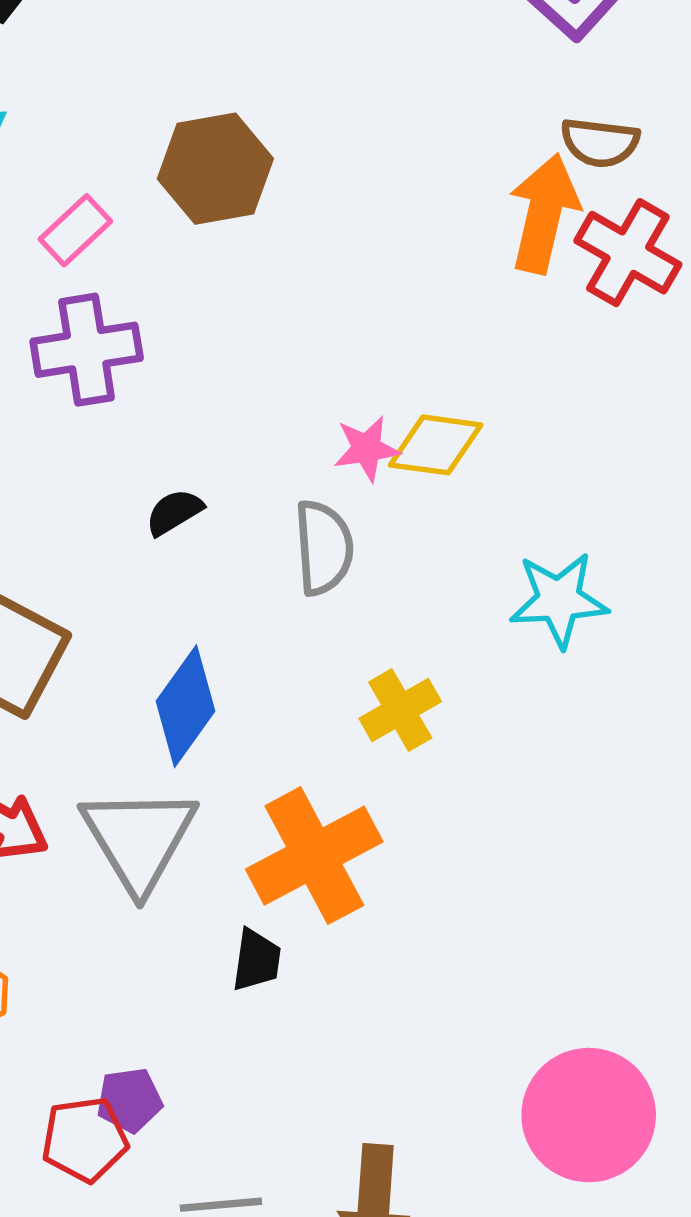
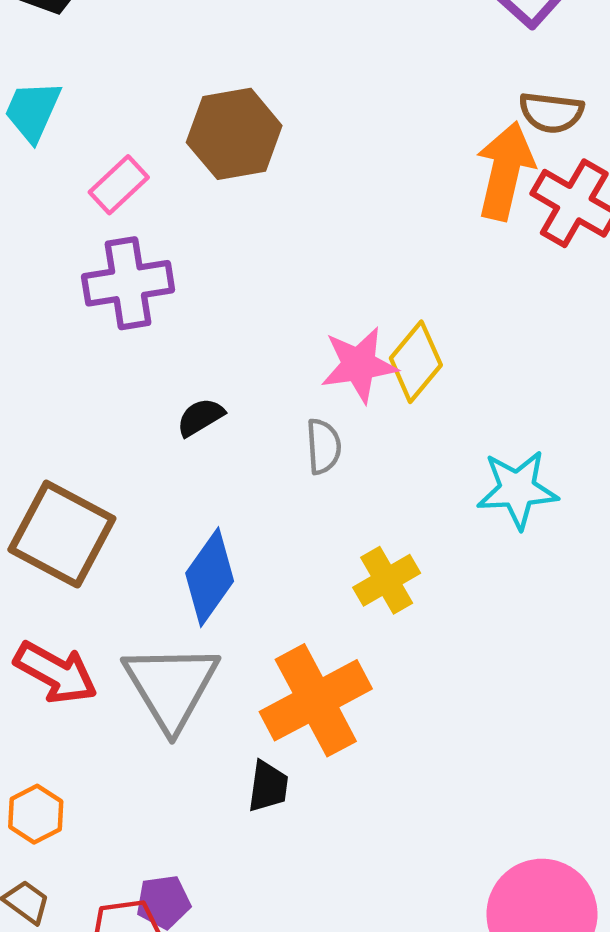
yellow diamond: (436, 445) -> (416, 362), turned -58
pink star: (367, 449) -> (359, 365), size x1.4
gray semicircle: (324, 548) -> (323, 446), size x0.7

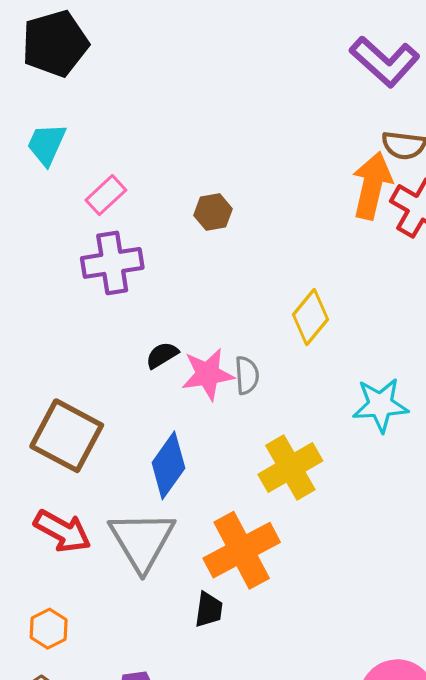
brown hexagon: (234, 134) -> (213, 212), moved, size x0.6
pink star: (359, 365) -> (208, 374), moved
yellow cross: (387, 580) -> (290, 468), size x1.4

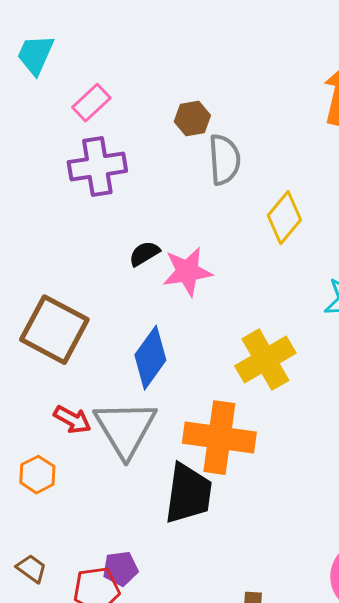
gray semicircle: (247, 375) -> (224, 160), moved, size x1.4
red arrow: (62, 531) -> (72, 420), moved, size x0.7
orange cross: (242, 550) -> (219, 438), turned 36
black trapezoid: (209, 610) -> (188, 494), size x1.8
orange hexagon: (49, 629) -> (37, 475), moved

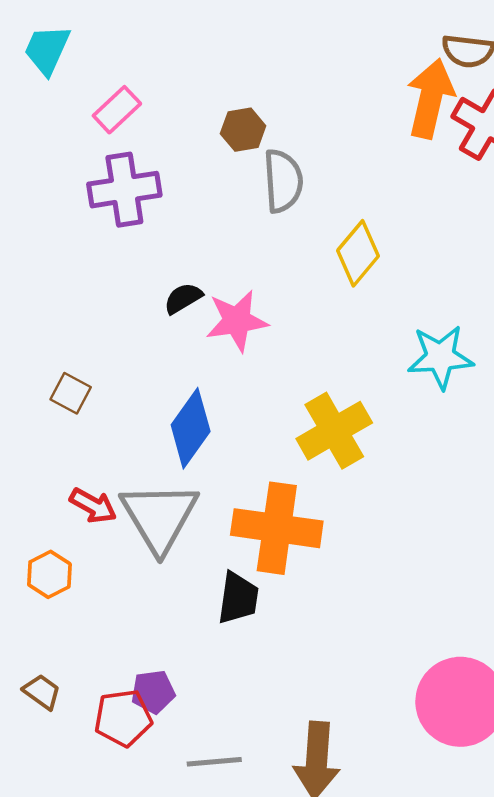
brown square: (54, 330) -> (71, 393), size x0.5
black trapezoid: (188, 494) -> (238, 598), size x0.7

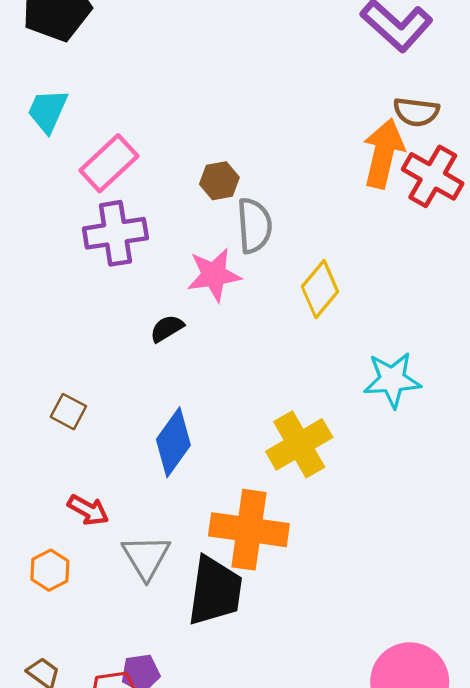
pink rectangle: (117, 110) -> (109, 163), size x1.4
pink star: (237, 321) -> (214, 275), moved
gray triangle: (159, 517) -> (146, 557), moved, size x0.7
black trapezoid: (238, 598) -> (215, 591), size x1.5

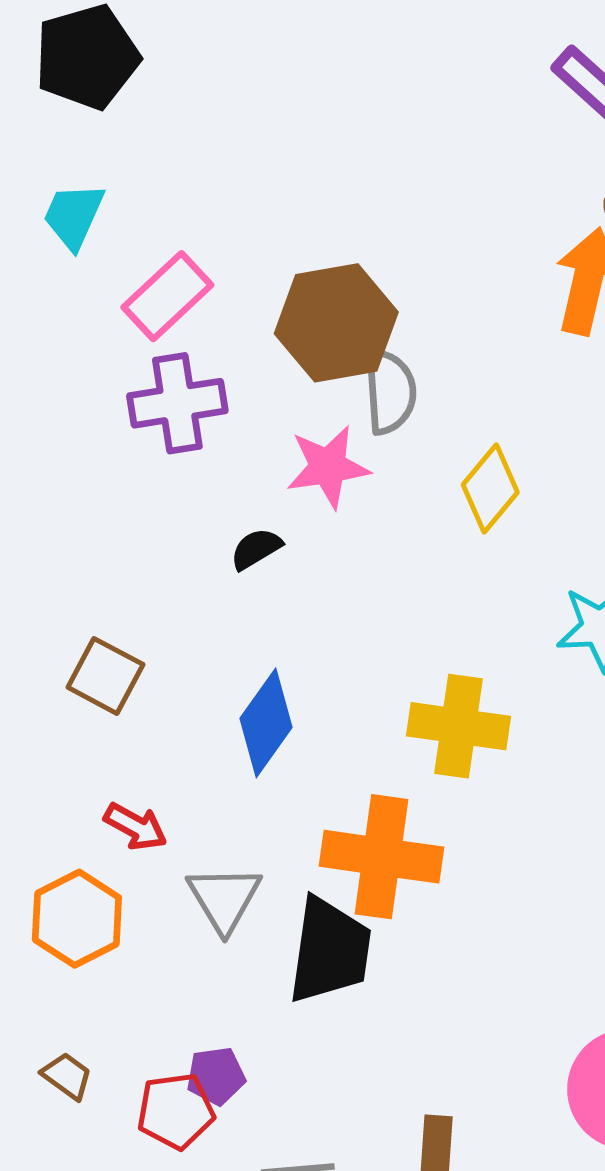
brown hexagon: (219, 181) -> (336, 323), size x2.0
brown square: (68, 412) -> (105, 676), size x1.4
yellow cross: (299, 444) -> (458, 726), turned 38
orange hexagon: (50, 570) -> (77, 919), size x1.5

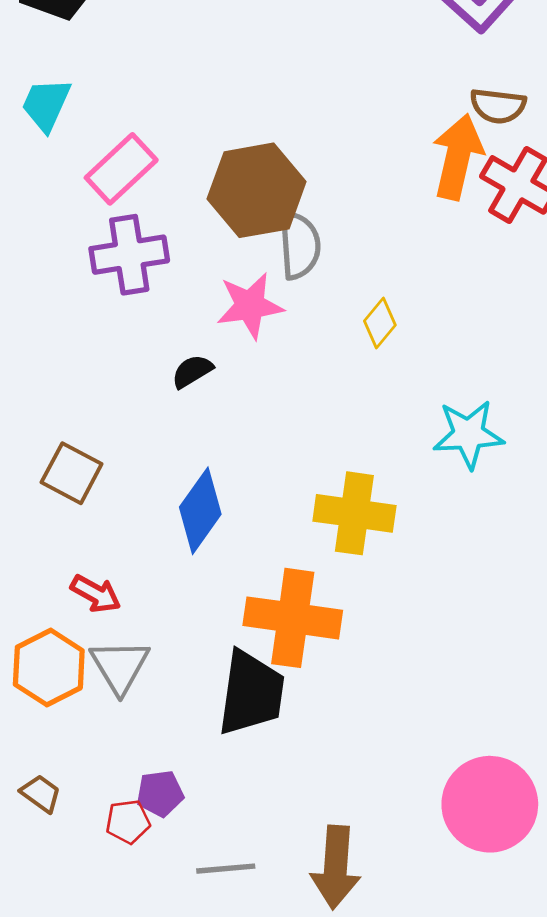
yellow diamond: (490, 489) -> (380, 323), size x0.7
gray triangle: (224, 899) -> (120, 666), moved
red pentagon: (176, 1111) -> (128, 822), size x0.7

